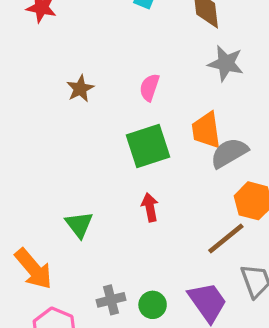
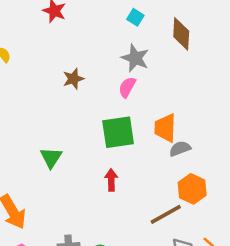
gray star: (226, 63) -> (135, 58), moved
gray semicircle: (229, 153) -> (180, 149), size x0.7
green triangle: (79, 224) -> (51, 158), moved

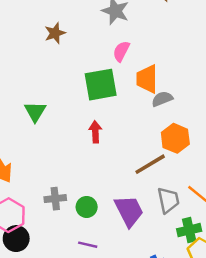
pink semicircle: (127, 87) -> (121, 51), moved

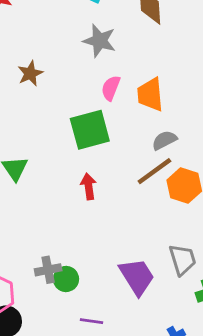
orange trapezoid: (147, 79) -> (150, 95), moved
brown line: (150, 164) -> (154, 171), moved
green circle: (87, 207) -> (66, 279), moved

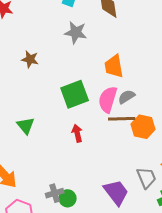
brown star: (30, 73) -> (30, 59), turned -30
pink semicircle: (111, 88) -> (108, 100), moved, size x1.5
brown line: (154, 171) -> (122, 119), turned 40

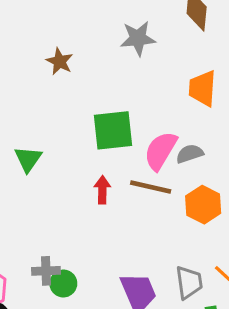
gray star: (76, 32) -> (138, 38), turned -30
orange trapezoid: (114, 66) -> (203, 88), moved
brown line: (122, 119) -> (151, 187), moved

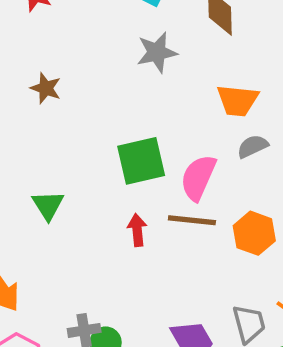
brown star: (60, 61) -> (46, 88), moved
orange trapezoid: (203, 88) -> (238, 100), turned -81
gray semicircle: (190, 154) -> (253, 146), moved

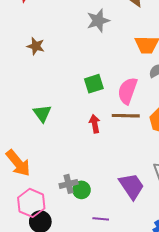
green square: (141, 161) -> (94, 84), size x0.7

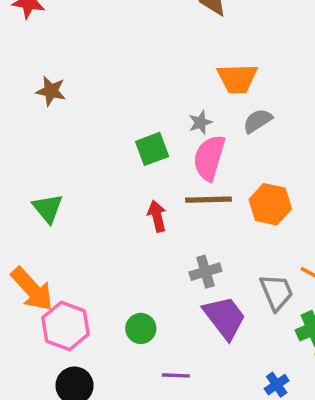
gray star: (98, 21) -> (200, 122), moved, size x0.6
green triangle: (42, 113) -> (48, 208), moved
gray cross: (69, 184) -> (205, 272), moved
pink hexagon: (31, 203) -> (65, 326), moved

